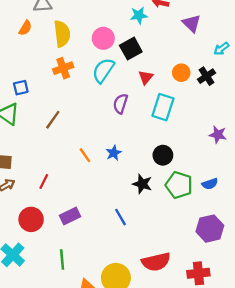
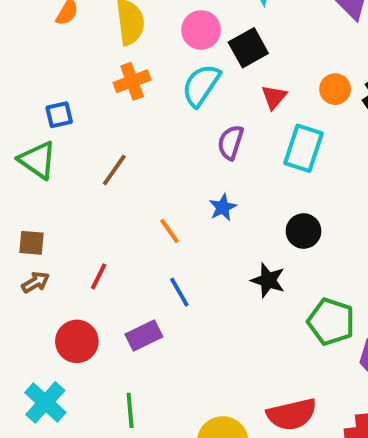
blue star: (114, 153) -> (223, 207), moved
green pentagon: (179, 185) -> (331, 322), moved
blue line: (120, 217) -> (179, 292), moved

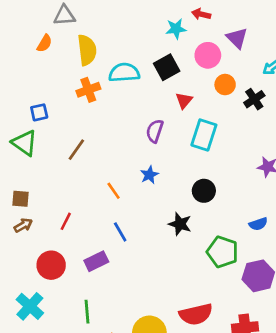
pink circle: (201, 30) -> (208, 55), moved
cyan semicircle: (201, 85) -> (124, 73), moved, turned 52
orange circle: (335, 89) -> (225, 85), moved

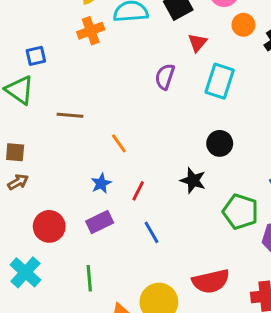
brown line: (76, 150) -> (70, 115), moved, turned 60
blue star: (149, 175) -> (101, 183), moved
red line: (66, 221) -> (138, 191), moved
blue line: (120, 232) -> (151, 232), moved

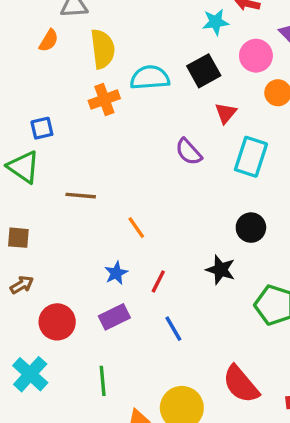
purple semicircle: (165, 77) -> (189, 152), turned -60
brown arrow: (18, 182) -> (22, 285), moved
red semicircle: (211, 281) -> (241, 384), turned 63

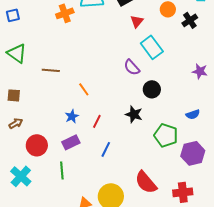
blue square: (42, 128) -> (13, 15), moved
purple semicircle: (189, 152) -> (132, 67), moved
cyan rectangle: (251, 157) -> (152, 47), turned -55
blue line: (173, 329) -> (106, 149), turned 56
green line: (103, 381) -> (62, 170), moved

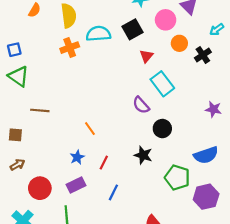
green triangle: (17, 53) -> (19, 76), moved
brown line: (51, 70) -> (40, 110), moved
blue semicircle: (193, 114) -> (206, 155), size x1.6

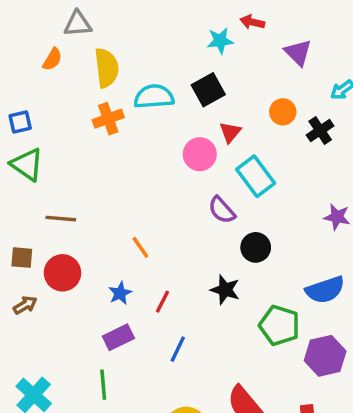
pink circle: (166, 20) -> (200, 154), moved
red circle: (40, 188) -> (62, 273), moved

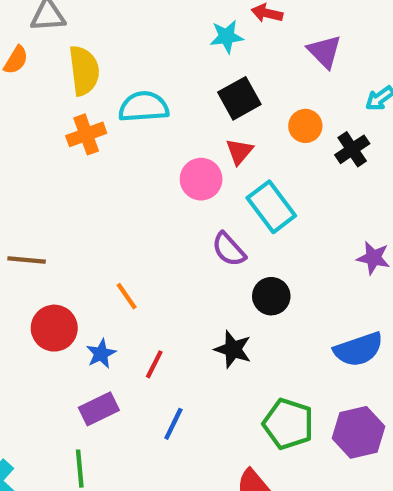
black square: (208, 90) -> (239, 98), moved
red circle: (62, 273) -> (54, 328), moved
green pentagon: (279, 325) -> (288, 424), moved

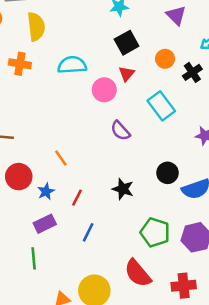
cyan semicircle: (144, 107) -> (72, 65), moved
orange cross: (86, 134) -> (20, 64), moved, turned 30
cyan rectangle: (271, 207) -> (161, 106), moved
black circle: (271, 296) -> (167, 173), moved

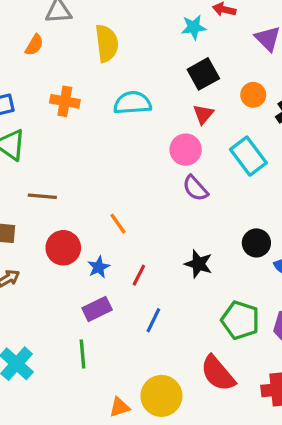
yellow semicircle: (36, 27) -> (107, 43), moved
pink circle: (104, 90) -> (186, 150), moved

